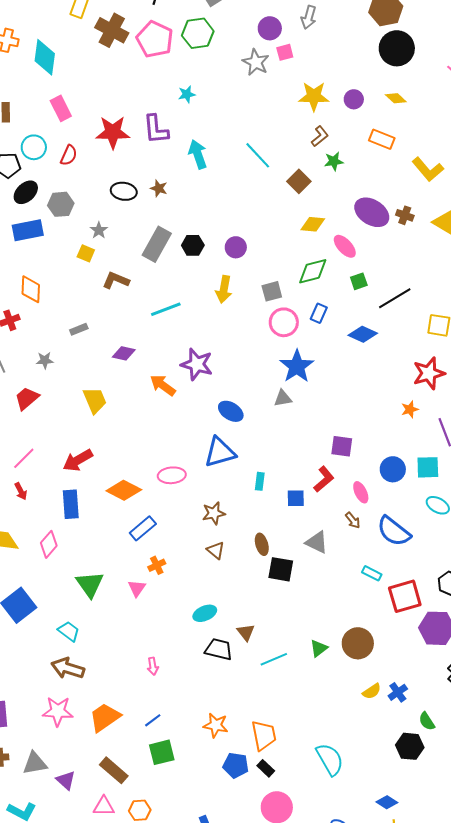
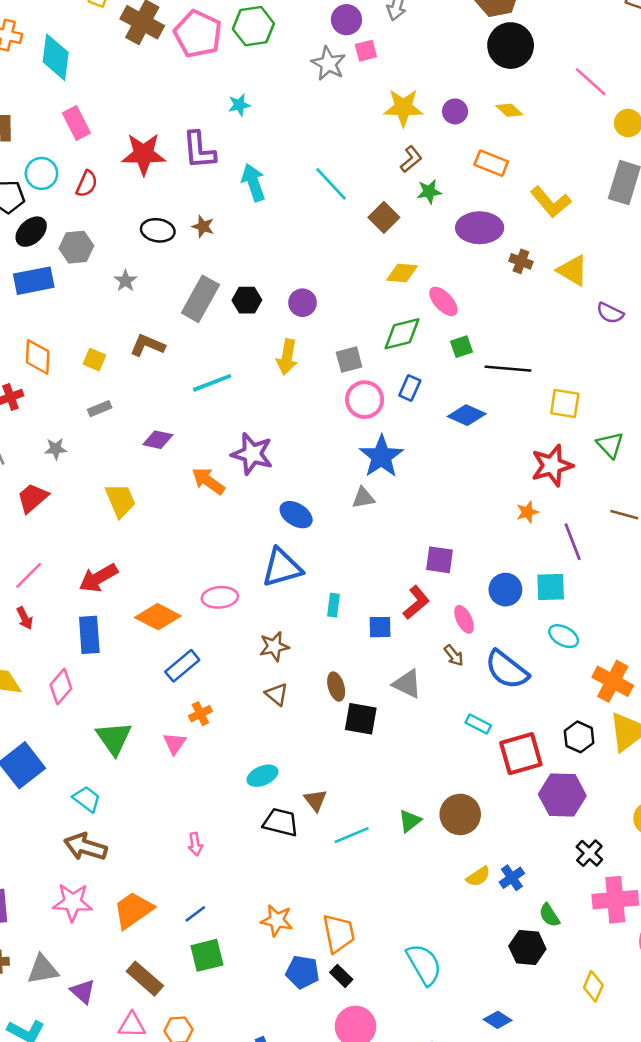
purple ellipse: (372, 212) -> (480, 228), moved, turned -32
yellow square: (86, 253) -> (94, 360), moved
black line: (395, 298) -> (508, 369), turned 36

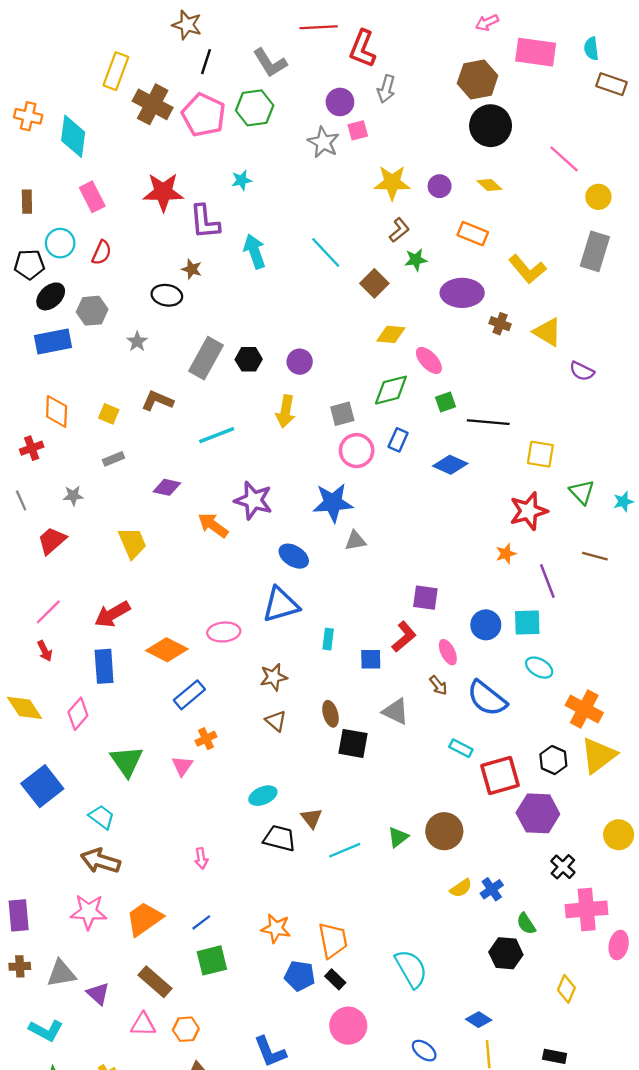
red star: (144, 154) -> (163, 192), moved
brown star: (203, 226) -> (192, 269), moved
blue star: (381, 456) -> (333, 503), moved, turned 30

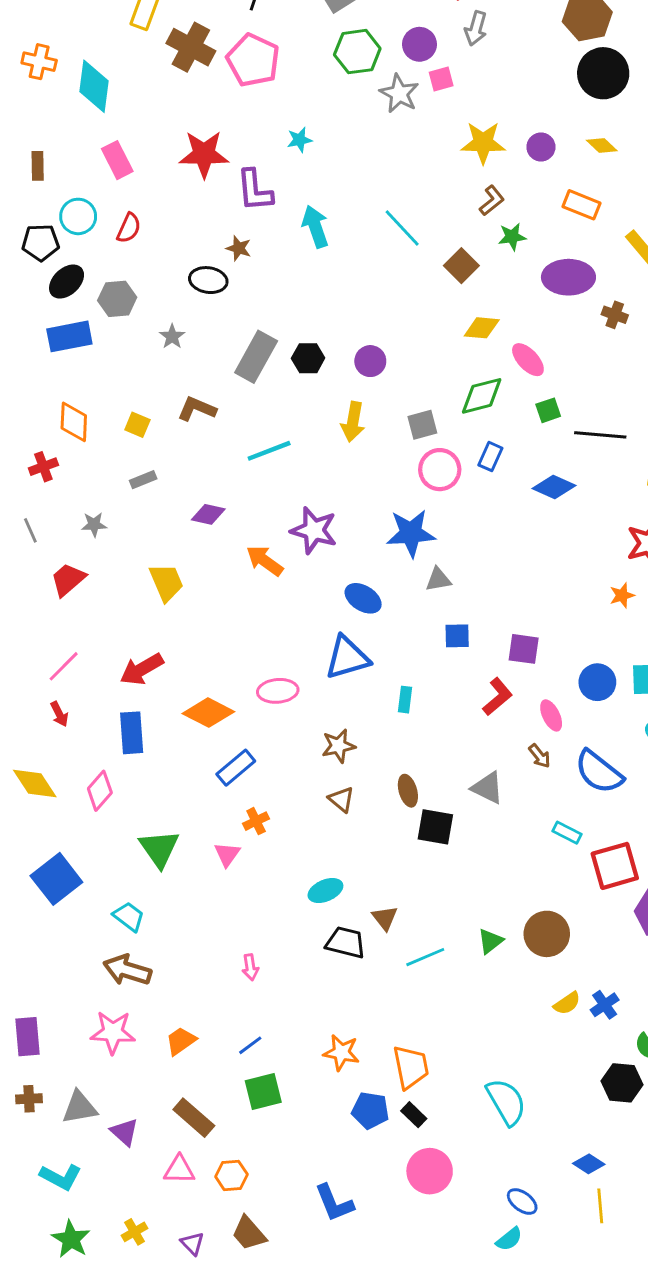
green hexagon: (255, 108) -> (357, 52), moved
blue square: (371, 659) -> (457, 636), moved
orange trapezoid: (144, 919) -> (181, 1041), size x0.7

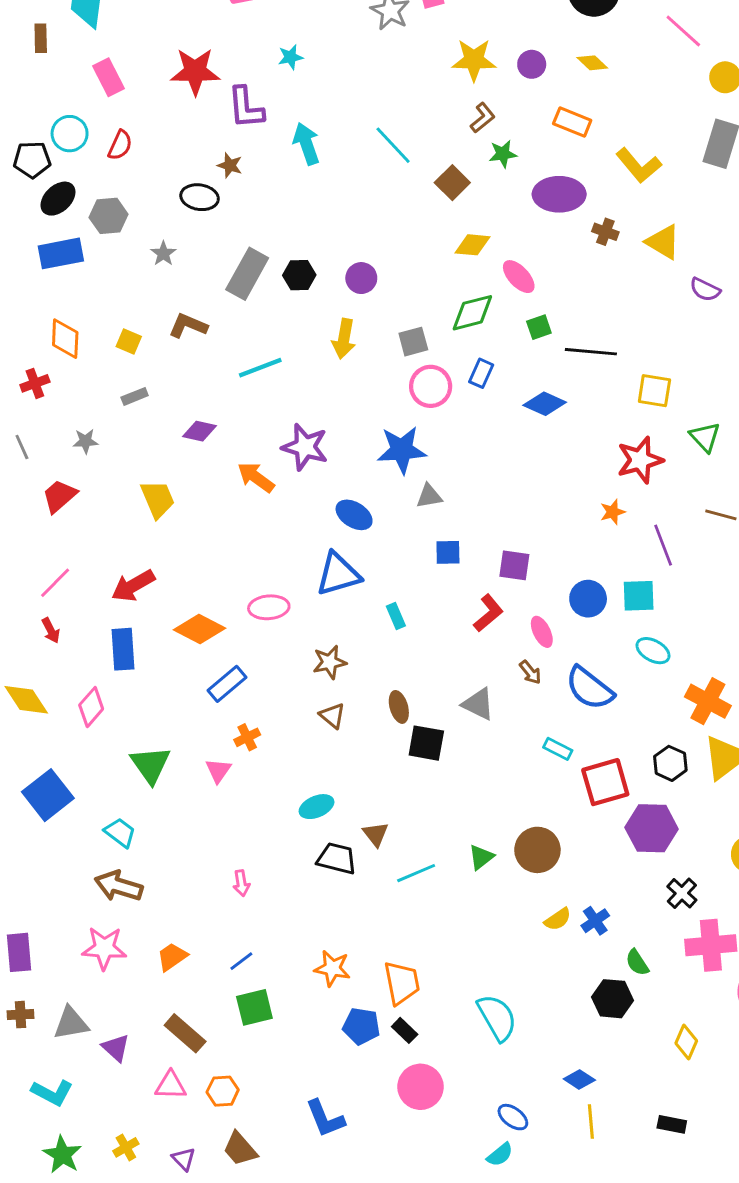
brown rectangle: (38, 166) -> (41, 38), moved
cyan rectangle: (405, 700) -> (396, 616), turned -30

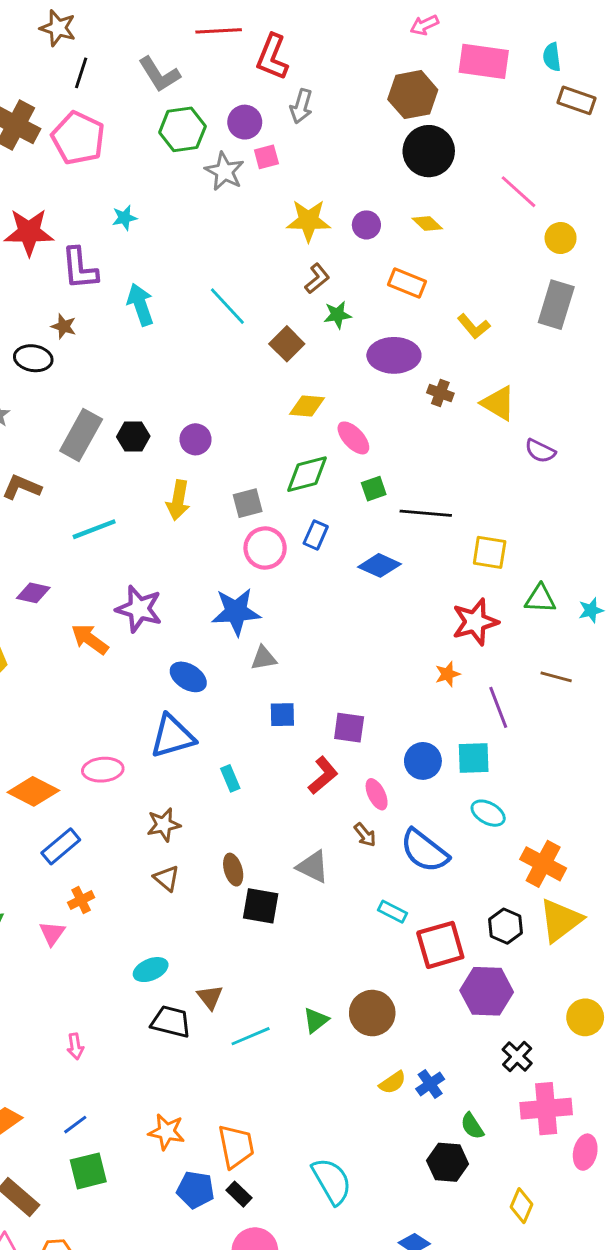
yellow L-shape: (639, 165) -> (474, 326), size x0.7
green triangle: (705, 437) -> (540, 599), turned -44

